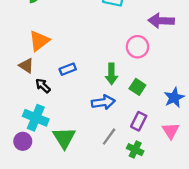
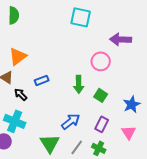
blue arrow: (103, 102) -> (71, 121), moved, turned -30
gray line: (109, 137) -> (77, 147), moved
green triangle: (64, 138) -> (50, 143), moved

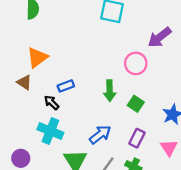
purple arrow: (121, 39) -> (159, 37), turned -40
black arrow: (21, 94) -> (52, 103), moved
cyan cross: (15, 121) -> (50, 131), moved

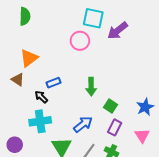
purple arrow: (159, 37) -> (118, 31), moved
pink circle: (136, 63) -> (80, 41), moved
green square: (136, 104) -> (110, 106), moved
cyan cross: (50, 131) -> (40, 121), turned -30

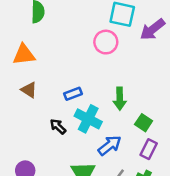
orange triangle: (29, 58) -> (24, 55), moved, turned 30
black arrow: (41, 97) -> (58, 126), moved
cyan cross: (40, 121) -> (88, 119), moved, turned 35

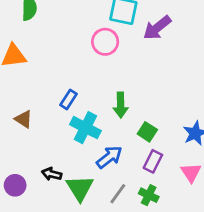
brown triangle: (29, 90) -> (24, 119), moved
blue rectangle: (73, 94) -> (69, 99), turned -36
black arrow: (58, 126) -> (52, 174), moved, turned -30

